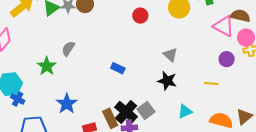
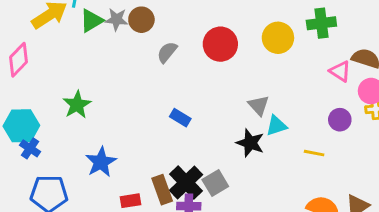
red circle: (140, 16) -> (220, 44), size x1.5
pink triangle: (224, 26) -> (340, 71), size x0.7
gray semicircle: (68, 49) -> (167, 52), moved
cyan triangle: (185, 111) -> (276, 126), moved

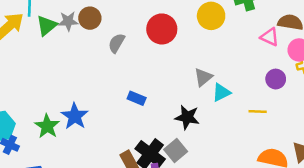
green star: (77, 105) -> (47, 126), moved
gray triangle: (259, 105) -> (203, 77), turned 42
black star: (250, 143) -> (187, 117), moved
blue star: (101, 162) -> (75, 116), moved

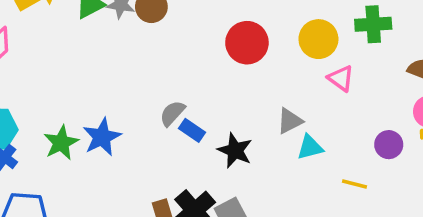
pink triangle: (270, 37) -> (341, 78), moved
gray semicircle: (116, 43) -> (172, 113), moved
black star: (187, 117) -> (235, 150), moved

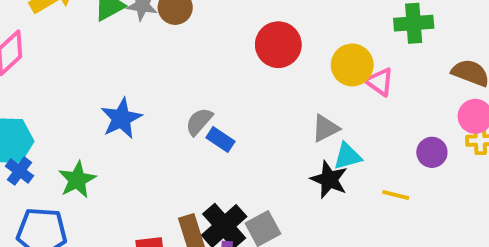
yellow circle: (318, 39) -> (352, 65), moved
blue star: (102, 137) -> (121, 118), moved
green star: (61, 143) -> (77, 180), moved
black star: (235, 150) -> (329, 180), moved

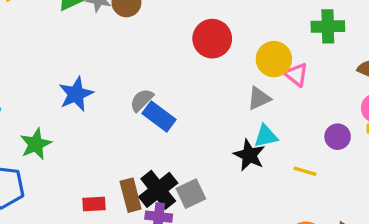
gray triangle: (325, 128) -> (259, 98), moved
blue rectangle: (220, 140) -> (159, 116), size x1.4

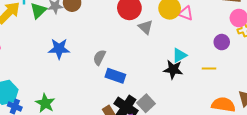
blue star: (76, 94) -> (59, 49), moved, turned -30
gray triangle: (259, 98) -> (146, 27), moved, turned -35
blue rectangle: (159, 116) -> (115, 76), moved

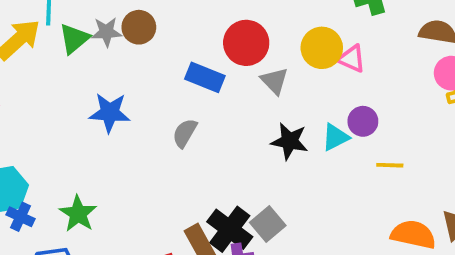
purple circle: (222, 42) -> (363, 121), moved
black star: (173, 70) -> (289, 141), moved
blue rectangle: (115, 76) -> (205, 77), moved

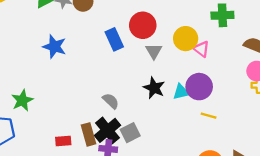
blue rectangle: (205, 77) -> (114, 39), turned 30
purple circle: (363, 121) -> (199, 87), size x1.5
gray semicircle: (185, 133) -> (111, 101), moved, turned 90

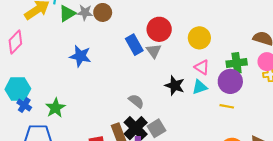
green cross: (222, 15) -> (237, 63), moved
pink triangle: (201, 49) -> (202, 67), moved
gray triangle: (154, 51) -> (154, 51), moved
purple circle: (199, 87) -> (230, 81), moved

